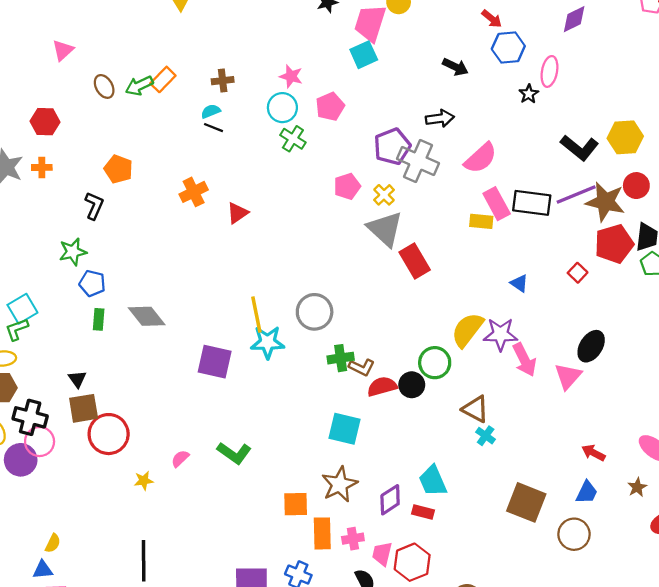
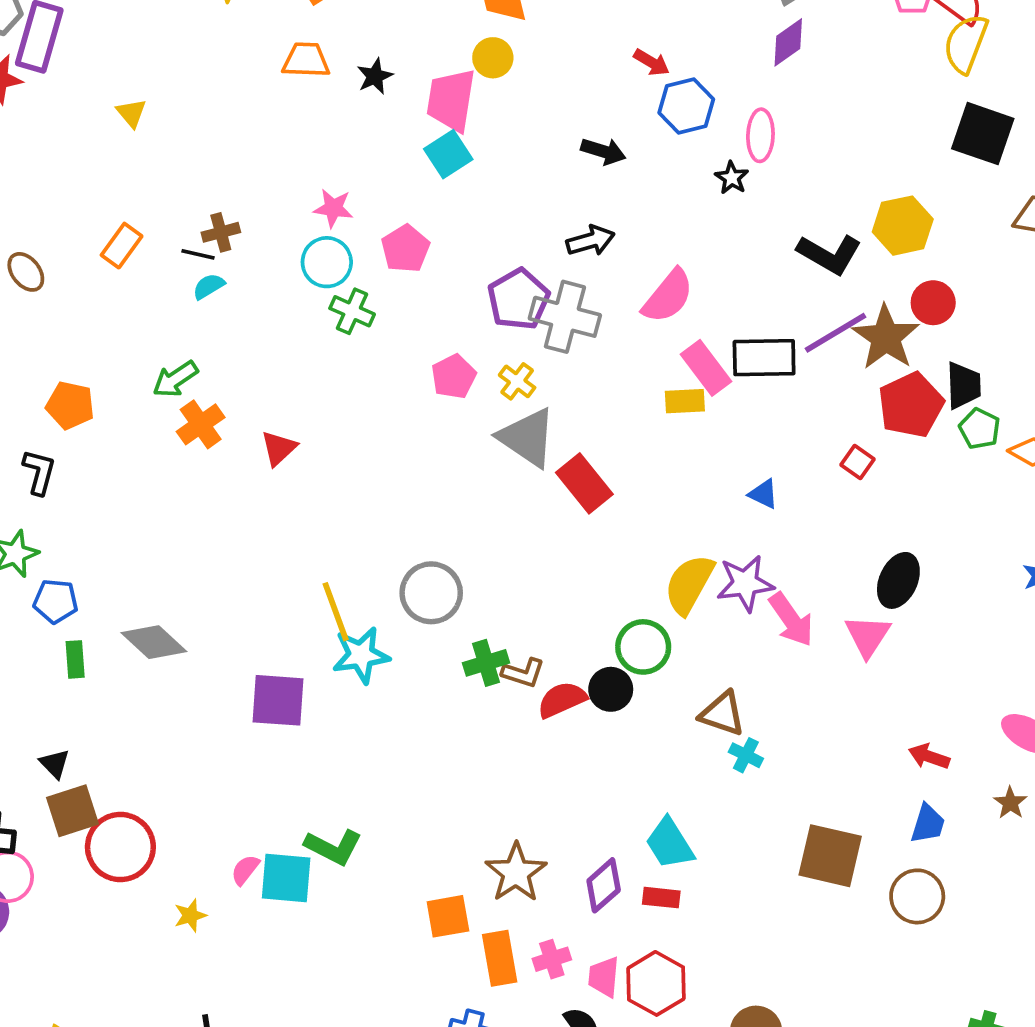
green arrow: (139, 86) -> (175, 379), moved
black line: (214, 128) -> (198, 254), moved
brown star: (605, 202) -> (886, 337), turned 30
cyan square: (344, 429) -> (286, 878), moved

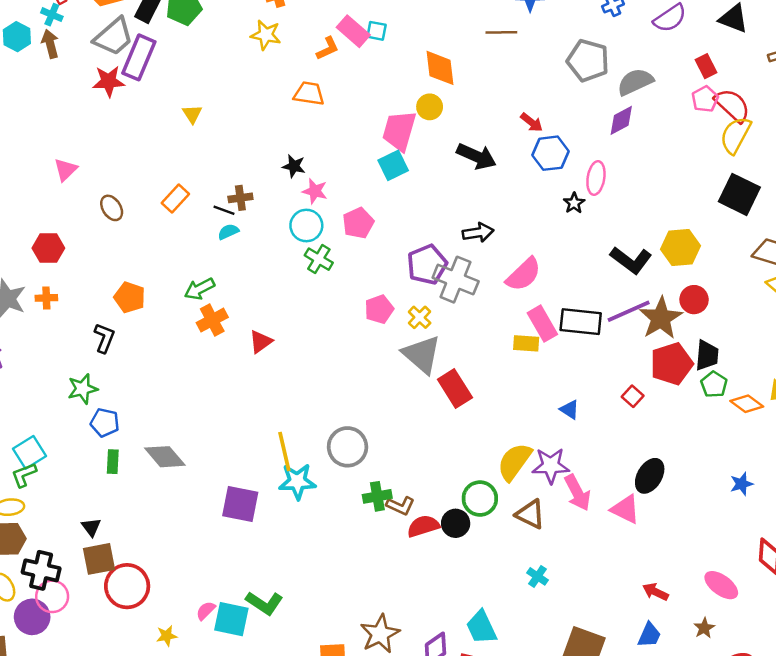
black star: (375, 76) -> (294, 166), moved, turned 30
black arrow: (603, 151) -> (477, 156), moved, size x1.4
pink triangle: (868, 636) -> (625, 509), turned -44
brown triangle: (722, 714) -> (530, 514), moved

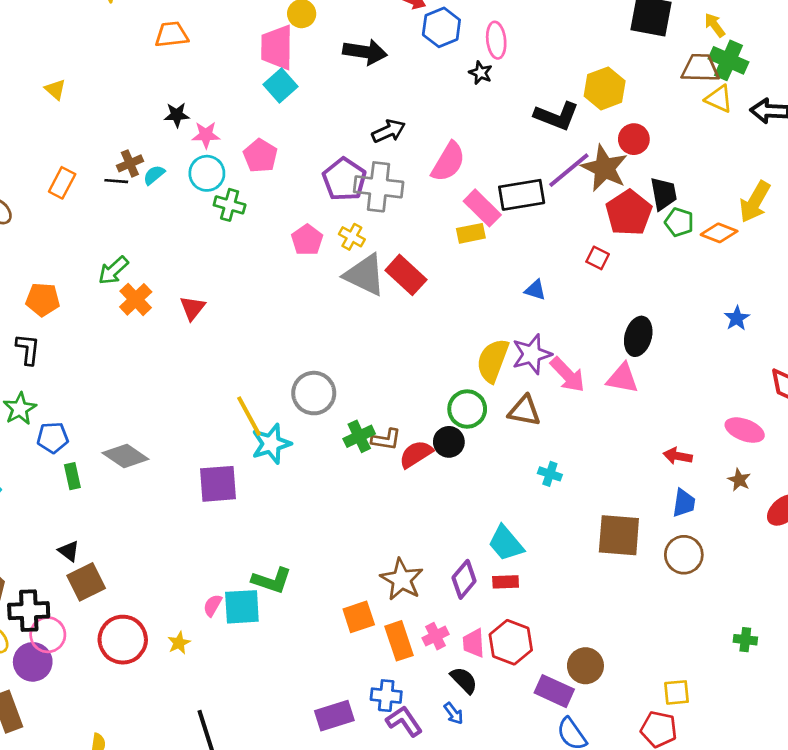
cyan semicircle: (228, 232) -> (154, 175), moved
red rectangle: (455, 388) -> (406, 275), moved
red circle: (127, 586) -> (123, 640), moved

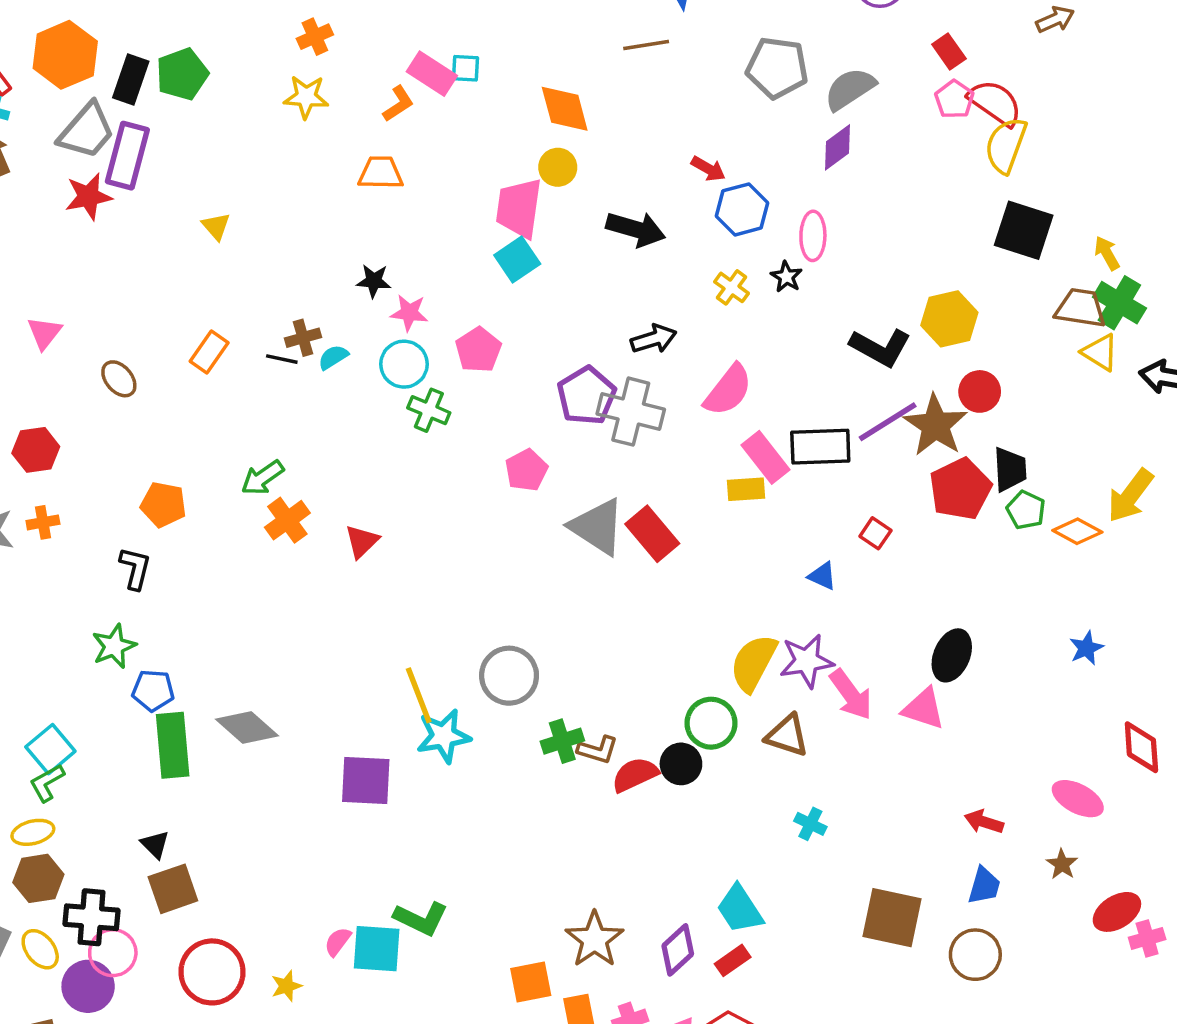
yellow cross: (352, 237) -> (732, 287), moved
red square: (598, 258) -> (875, 533), moved
green rectangle: (72, 476) -> (173, 745), size x1.8
red rectangle: (506, 582) -> (733, 960), turned -40

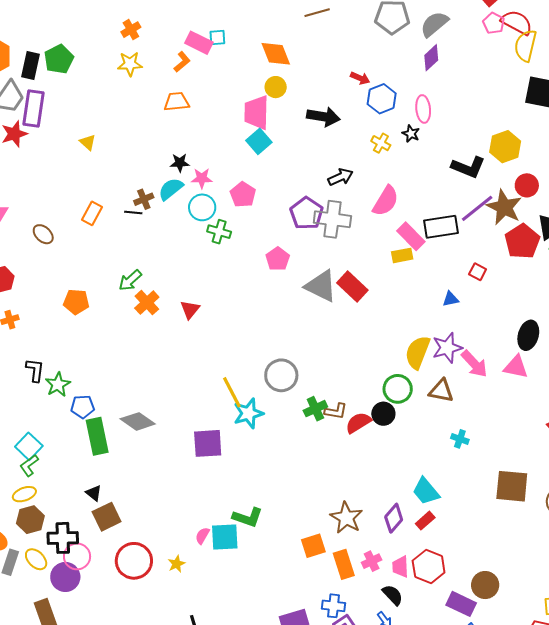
cyan semicircle: (333, 357) -> (171, 189), moved, size x1.5
black L-shape: (135, 568) -> (35, 370), moved
blue triangle: (822, 576) -> (451, 299), turned -30

